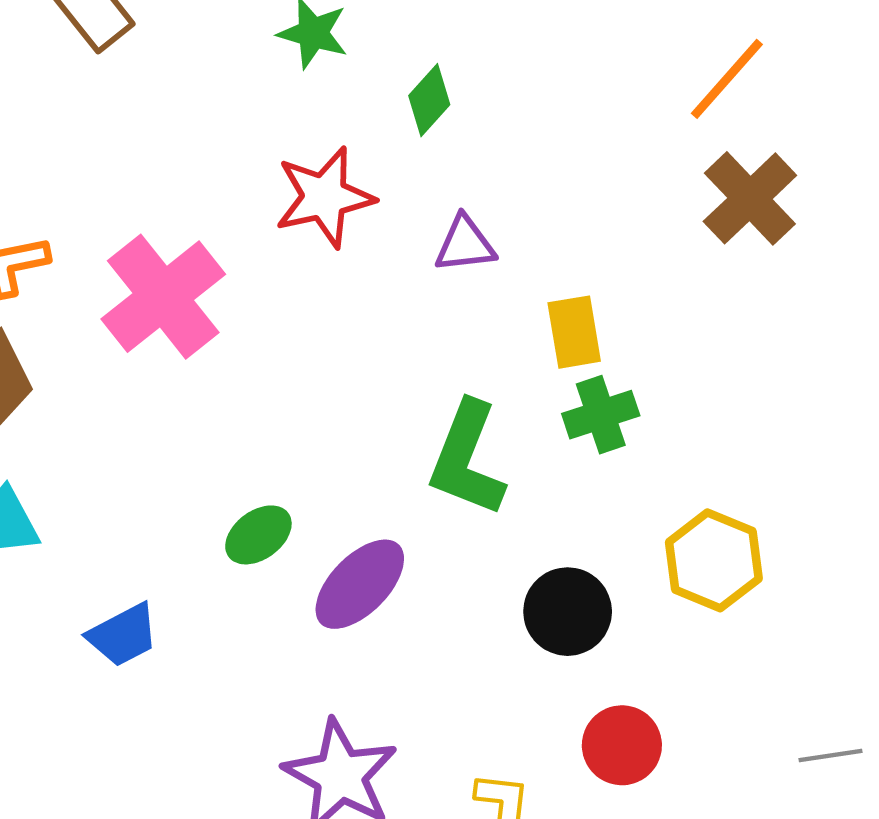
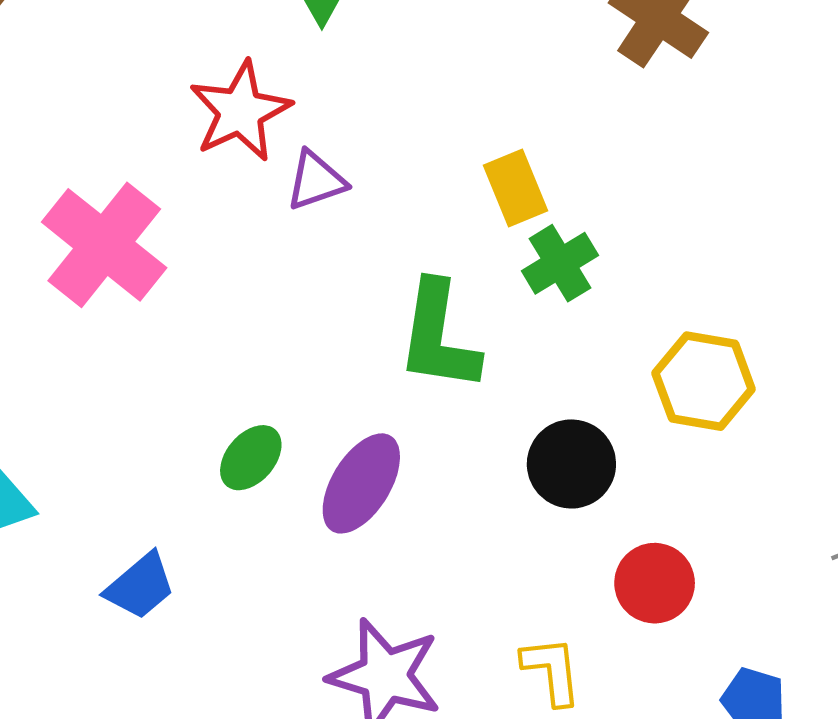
purple triangle: (465, 244) -> (316, 181), moved

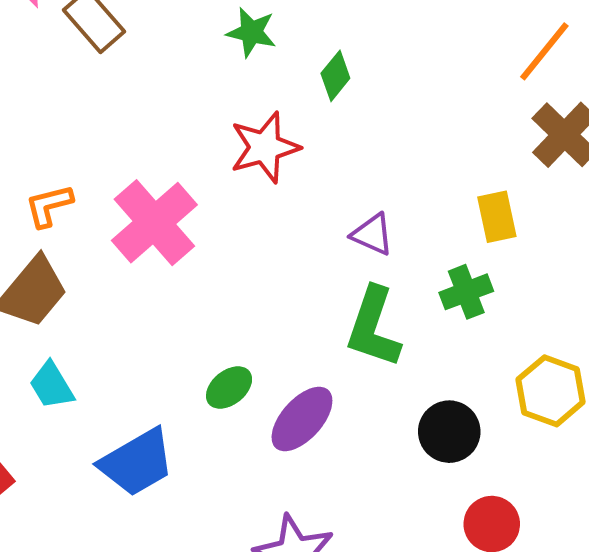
purple triangle: (316, 181) -> (372, 234), moved, turned 33
yellow rectangle: (516, 188) -> (497, 217), moved
blue trapezoid: (140, 586) -> (137, 462), size x1.5

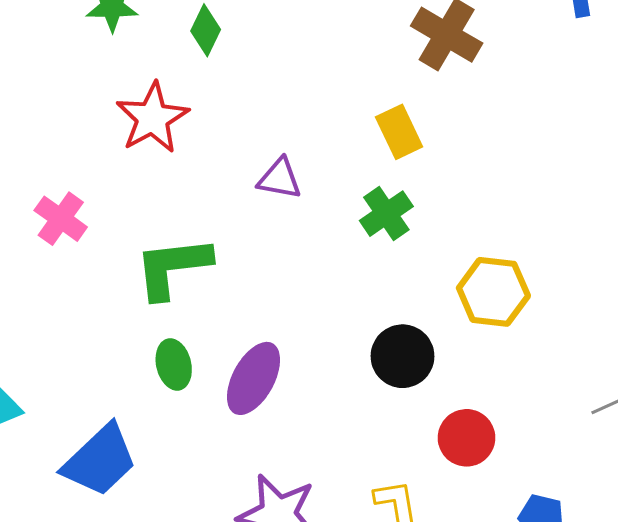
pink cross: (154, 223) -> (61, 219), size x0.6
green L-shape: (373, 327) -> (173, 267), moved, turned 78
green ellipse: (229, 388) -> (174, 364), turned -51

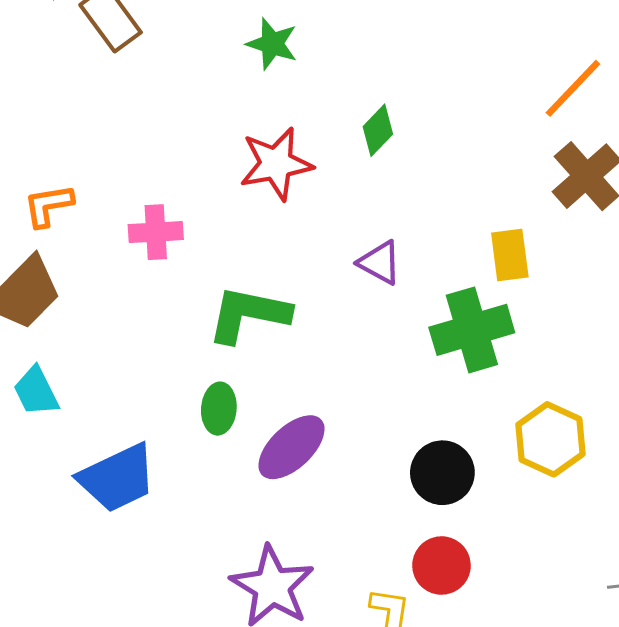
green diamond: (206, 30) -> (378, 130), moved
green cross: (386, 214) -> (472, 330), size x1.5
pink cross: (61, 219) -> (156, 232), turned 33
red circle: (467, 438) -> (441, 566), moved

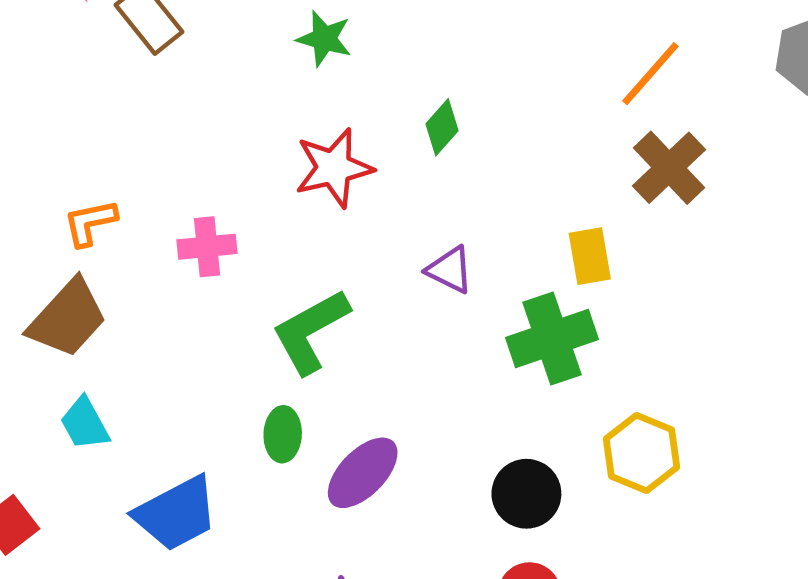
green L-shape: (249, 314) -> (311, 331), turned -38

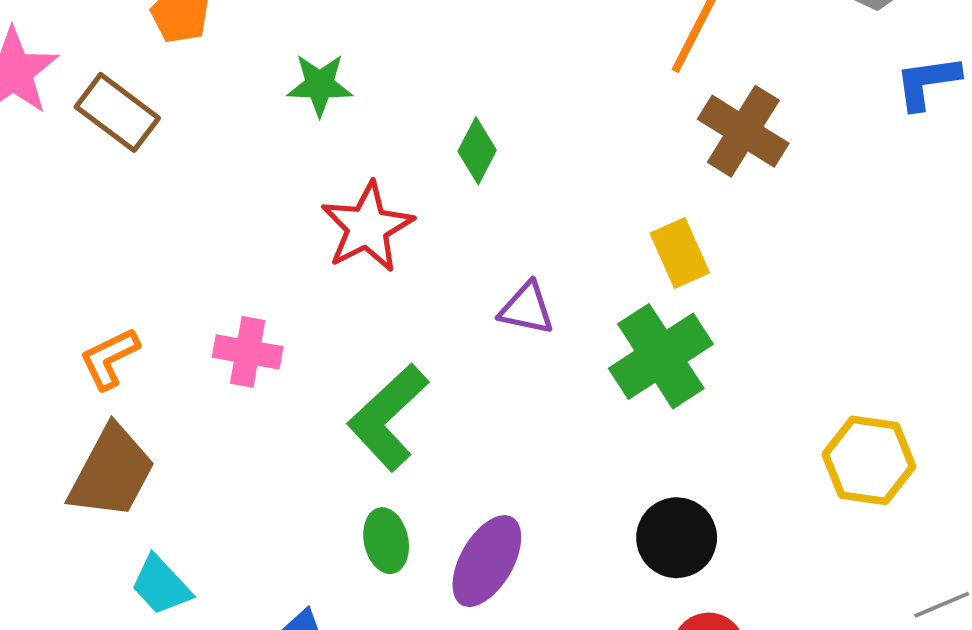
pink cross: (207, 247) -> (248, 352), turned 30
yellow hexagon: (642, 453) -> (869, 460), moved

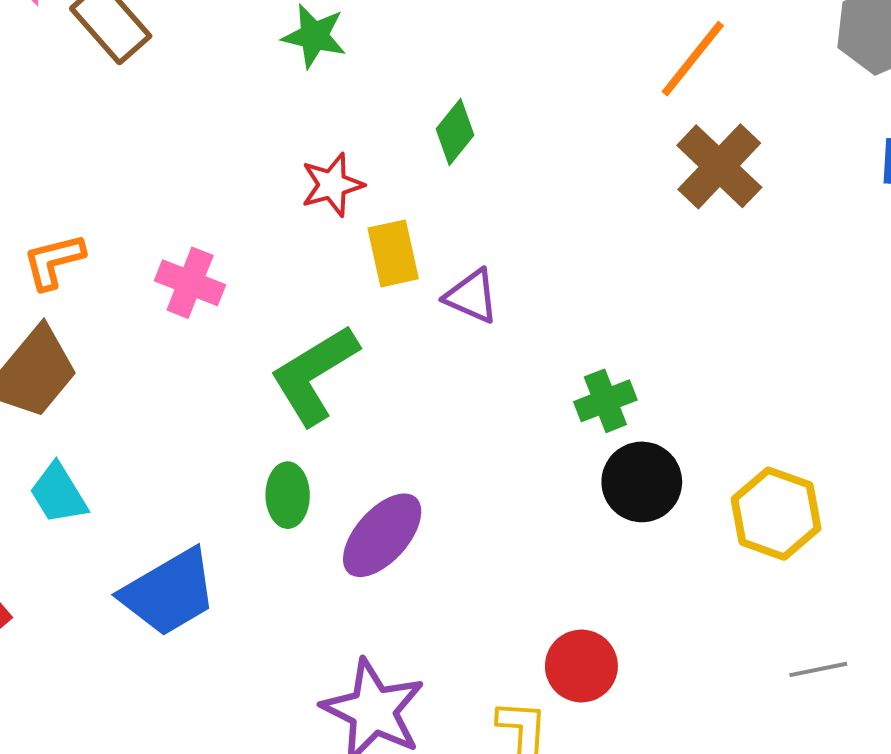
red star: (367, 227) -> (332, 185), size x0.7
yellow rectangle: (680, 253) -> (393, 253), moved
green cross: (661, 356) -> (605, 401), moved, size x0.6
black circle: (677, 538) -> (642, 482), moved

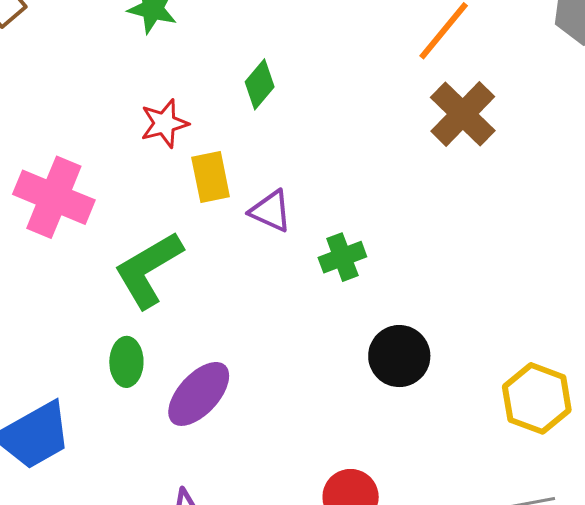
pink cross: (190, 283) -> (54, 197), size x1.5
green cross: (605, 401) -> (342, 257), moved
yellow hexagon: (776, 514) -> (537, 398), moved

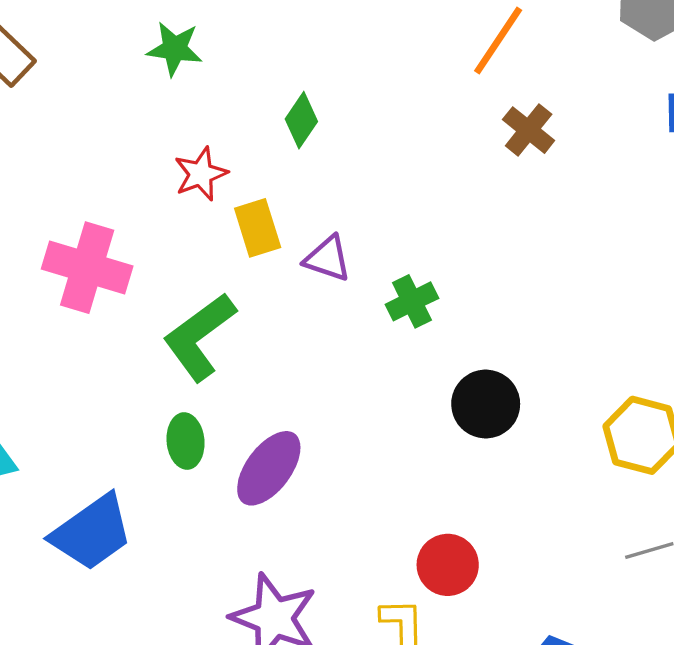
brown cross: (463, 114) -> (529, 130), size x0.7

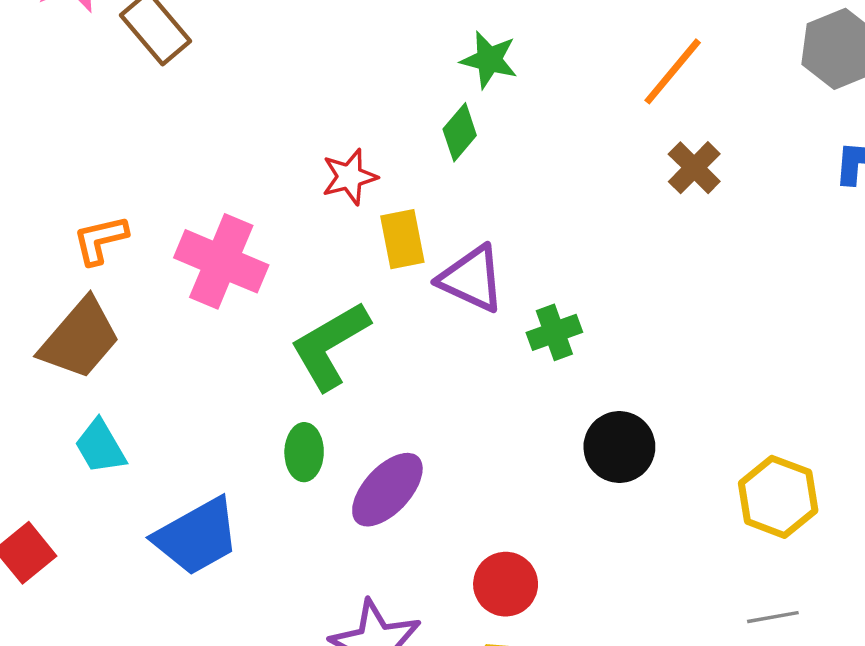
green star: (175, 49) -> (489, 60), moved
purple triangle: (328, 259) -> (472, 279), size x1.4
red circle: (448, 565) -> (506, 584), moved

